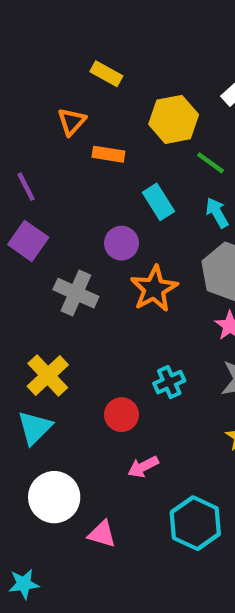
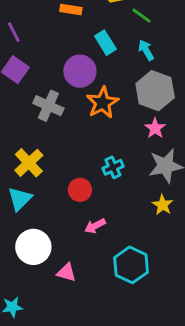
purple circle: (121, 243) -> (80, 71), size x1.4

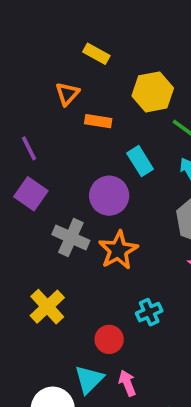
orange star: (102, 103) -> (118, 250), moved
cyan triangle: (20, 199) -> (89, 379), moved
pink arrow: (95, 226) -> (127, 383), turned 95

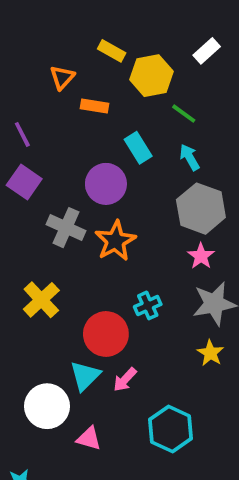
yellow rectangle: (96, 54) -> (112, 51), moved
red circle: (109, 339) -> (106, 334), size x1.5
pink arrow: (127, 383) -> (125, 380), turned -115

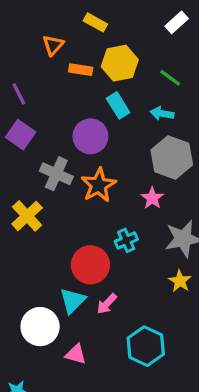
yellow hexagon: (152, 76) -> (120, 63), moved
green line: (184, 114) -> (170, 78), moved
cyan arrow: (190, 157) -> (162, 114), turned -50
pink star: (201, 256) -> (152, 198), moved
yellow cross: (41, 300) -> (27, 216), moved

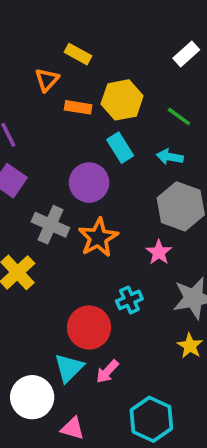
yellow rectangle: (95, 22) -> (78, 54), moved

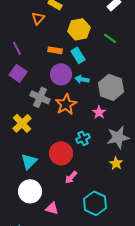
orange rectangle: (78, 107) -> (55, 50), moved
cyan arrow: (170, 157) -> (82, 79), moved
cyan triangle: (69, 368) -> (29, 161), moved

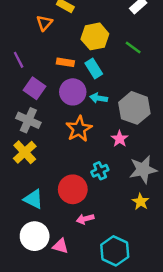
purple square: (18, 73) -> (35, 88), moved
gray cross: (40, 97) -> (28, 120), moved
cyan triangle: (29, 161) -> (33, 199), turned -48
pink arrow: (71, 177) -> (85, 219), turned 32
pink triangle: (52, 208) -> (60, 246), moved

